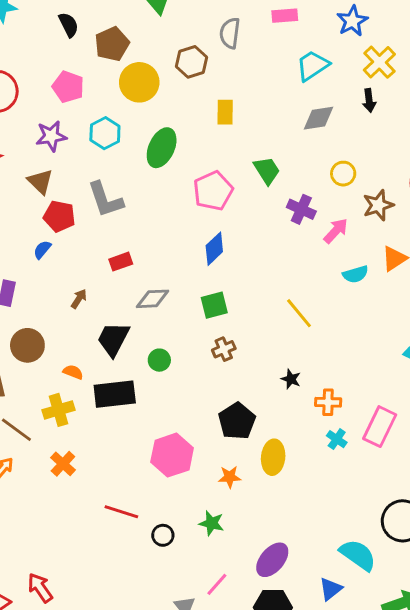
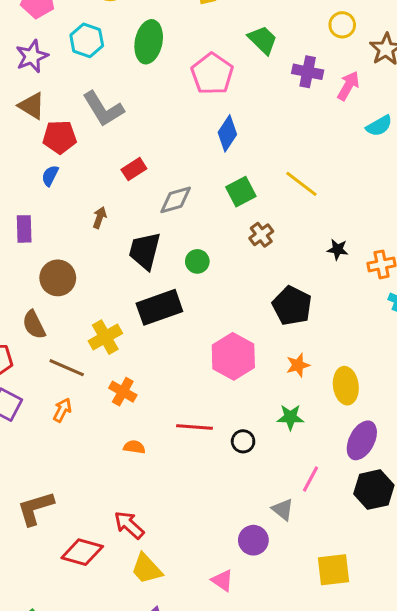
yellow line: (299, 313) -> (301, 184), moved
orange semicircle: (73, 372) -> (134, 447), moved
yellow ellipse: (273, 457) -> (346, 386), moved

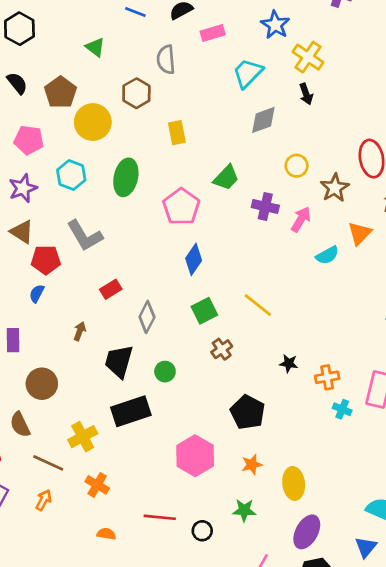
green trapezoid: (263, 40) -> (226, 178), turned 88
gray diamond: (176, 200) -> (147, 317), turned -48

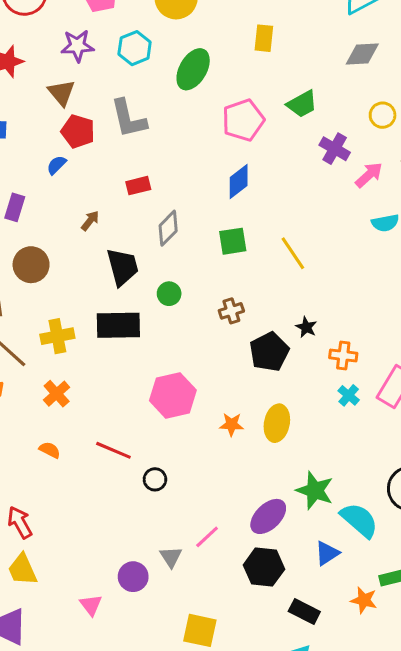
brown cross: (222, 349) -> (231, 311), moved
black trapezoid: (119, 361) -> (122, 267), turned 132
black pentagon: (248, 412) -> (269, 352), moved
yellow ellipse: (294, 483) -> (277, 423), moved
green star: (244, 510) -> (315, 490), moved, size x1.4

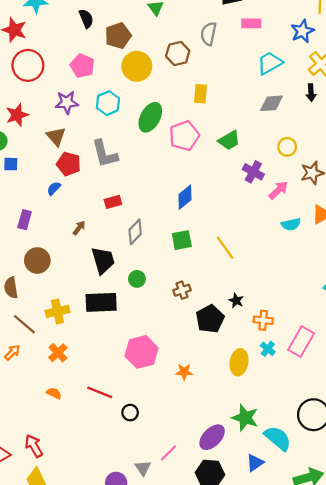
pink pentagon: (243, 120) -> (184, 136), moved
yellow ellipse: (277, 423) -> (239, 362), moved

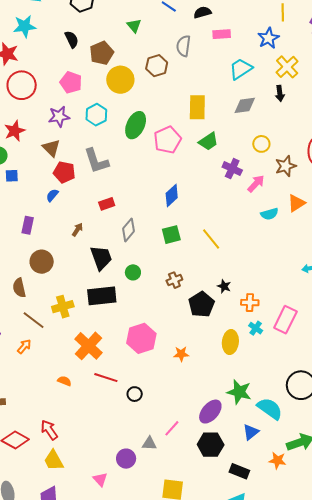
yellow rectangle: (201, 94) -> (197, 107), moved, size x1.4
orange cross: (58, 353) -> (89, 346), moved, size x1.6
gray triangle: (143, 468) -> (149, 443), turned -49

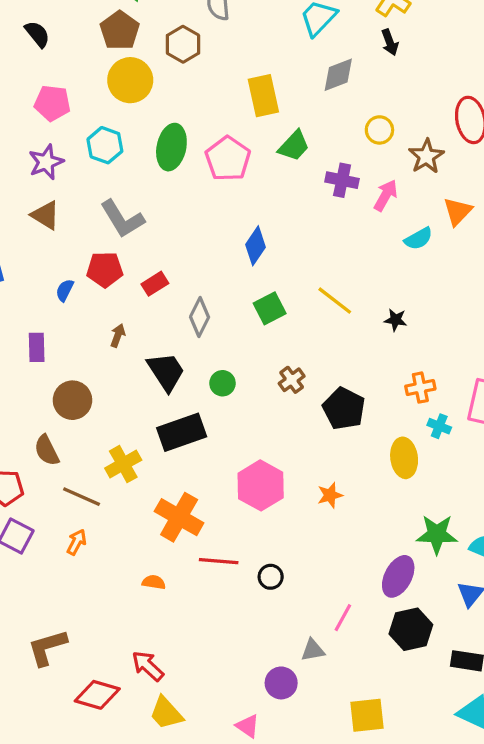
brown pentagon: (102, 53) -> (120, 30), moved
red pentagon: (64, 172) -> (105, 269), moved
black star: (224, 286) -> (396, 320), moved

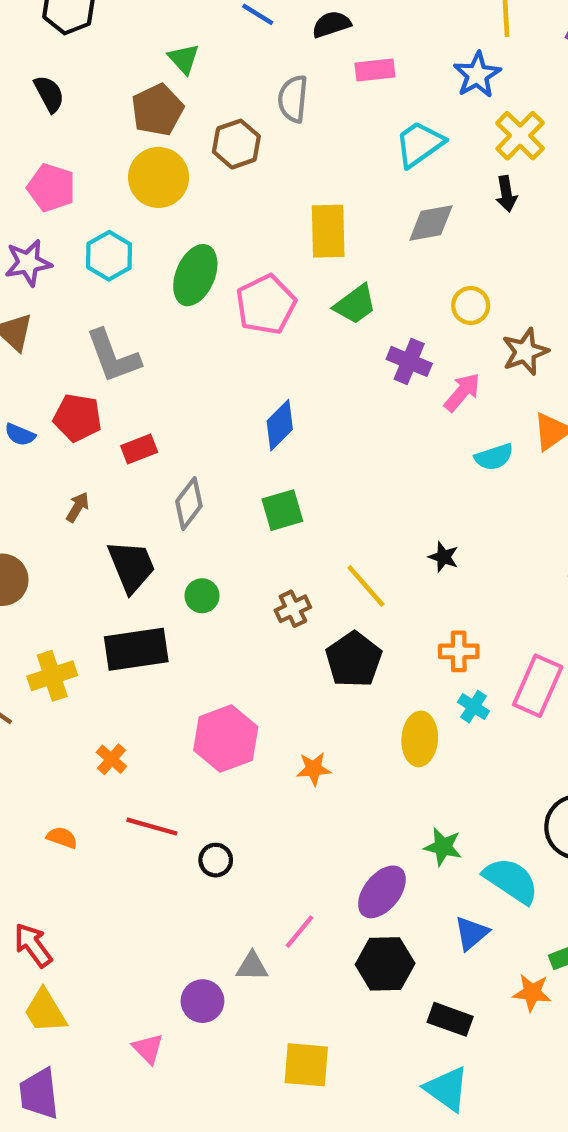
blue semicircle: (65, 290) -> (20, 435), turned -105
yellow line: (335, 301) -> (366, 586), moved
orange cross: (179, 517) -> (111, 759), size x0.5
green star: (437, 534) -> (443, 847), size x0.7

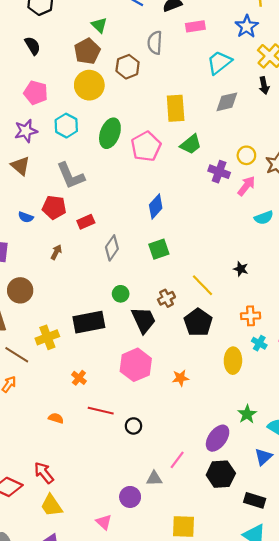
yellow circle: (471, 305) -> (246, 155), moved
black trapezoid: (131, 566) -> (143, 320), moved
green star: (443, 847) -> (247, 414), turned 30

